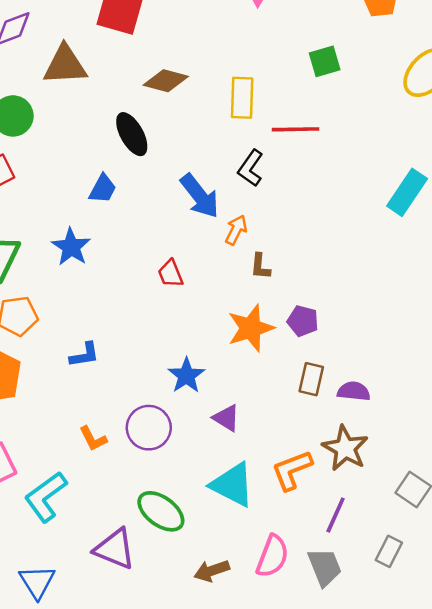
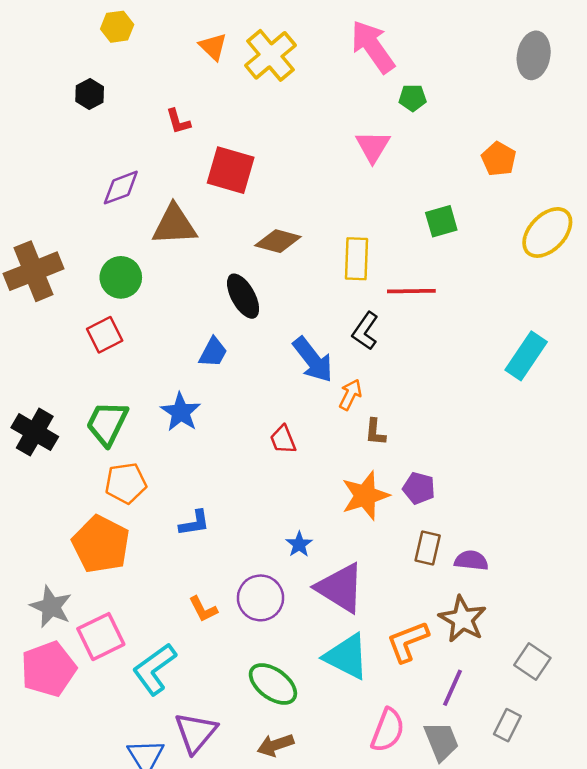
blue star: (186, 375) -> (299, 544), size x0.7
purple triangle: (226, 418) -> (340, 588), size x1.8
purple triangle: (115, 549) -> (196, 733), moved, turned 48
brown arrow: (212, 571) -> (275, 745), moved

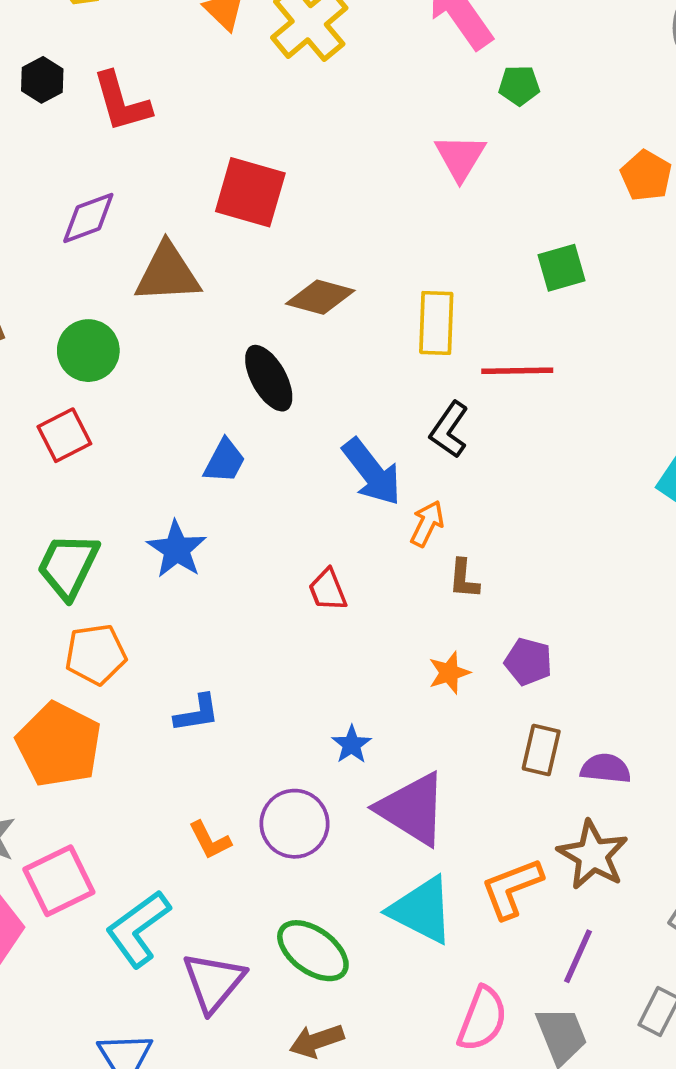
red L-shape: (178, 121) -> (121, 102), moved, size x1.6
orange star: (365, 496) -> (449, 673), size x0.6
purple triangle: (196, 733) -> (214, 982), moved

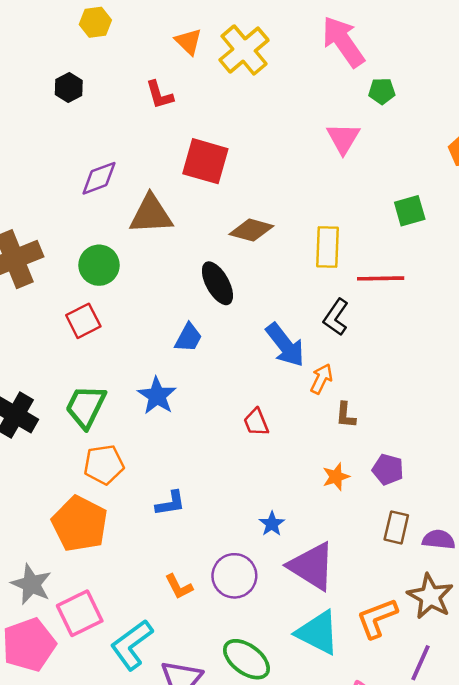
red L-shape: (121, 102) -> (159, 95), moved, size x0.7

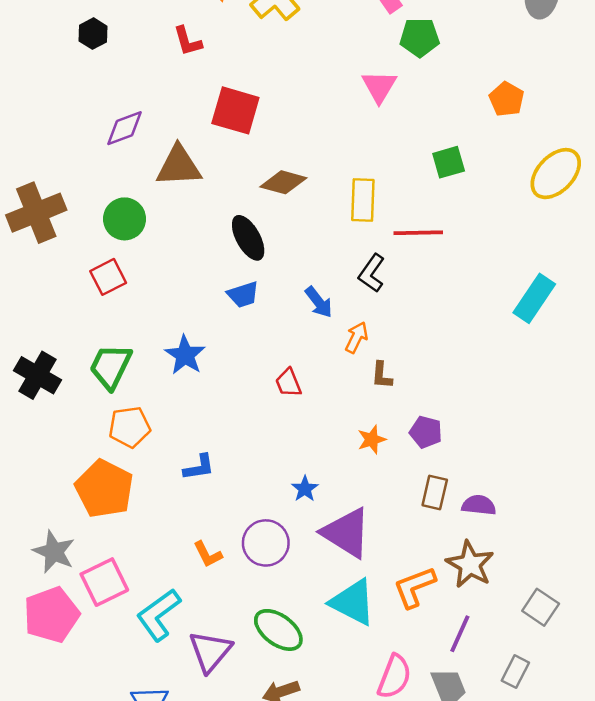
green pentagon: (382, 91) -> (420, 37), size x1.4
blue trapezoid: (188, 338) -> (243, 295), moved, turned 44
blue arrow: (285, 345) -> (319, 302), size x0.7

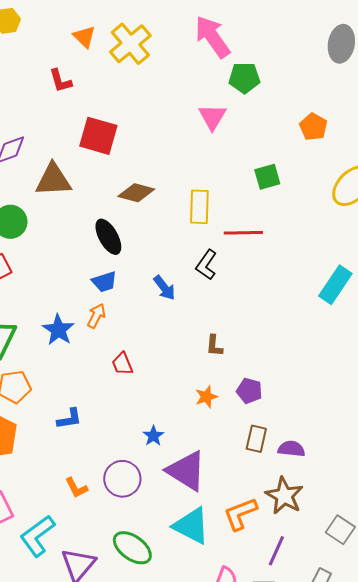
orange arrow: (357, 337) -> (96, 316), moved
red trapezoid: (288, 383) -> (122, 364), moved

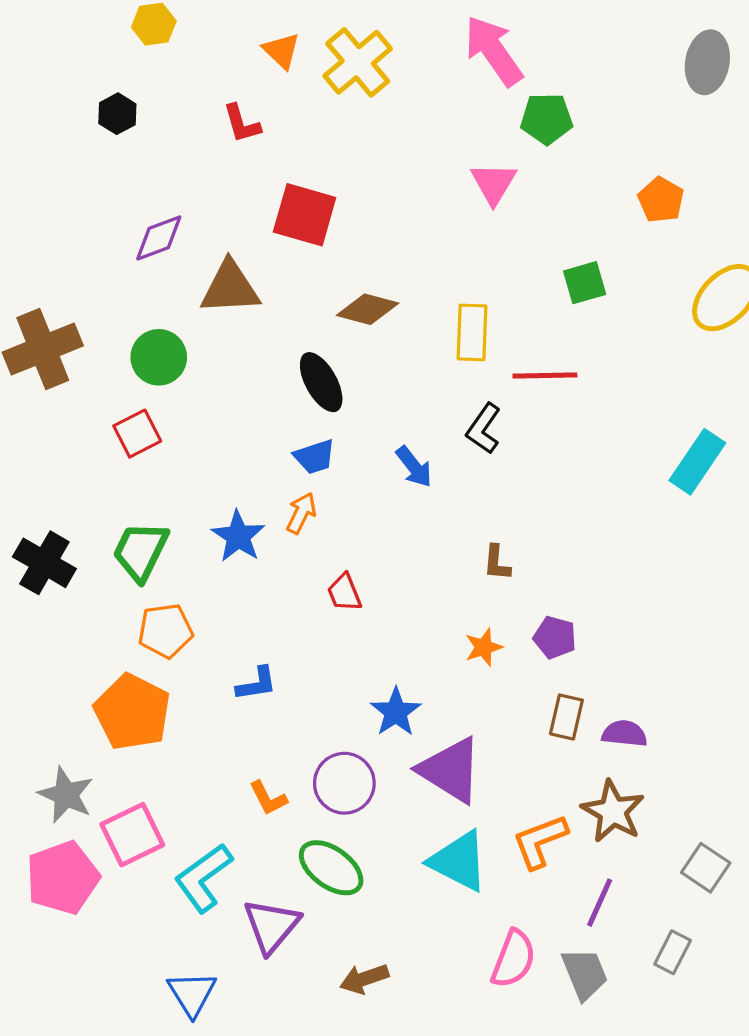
blue star: (153, 436) -> (396, 712), size x1.4
green ellipse: (132, 548) -> (331, 868), moved

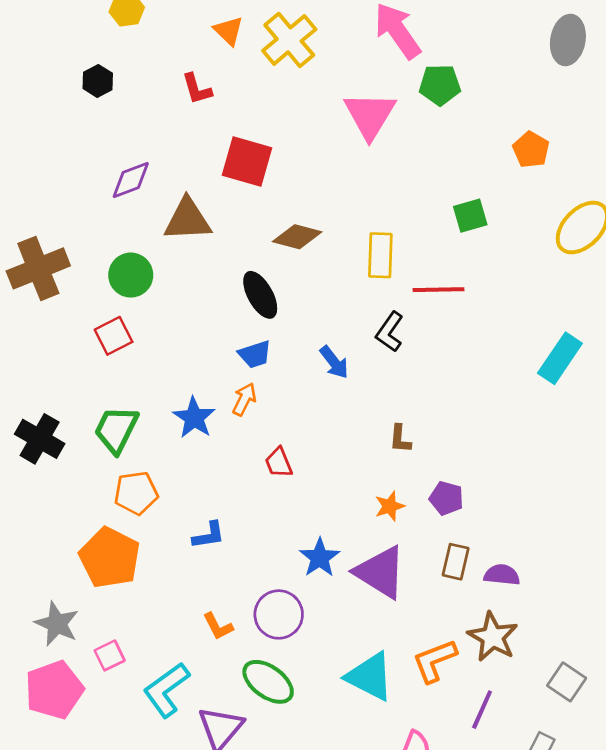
pink triangle: (494, 183) -> (370, 115), moved, size x1.4
purple triangle: (450, 770) -> (380, 572), moved
pink square: (132, 835) -> (110, 655), size x0.6

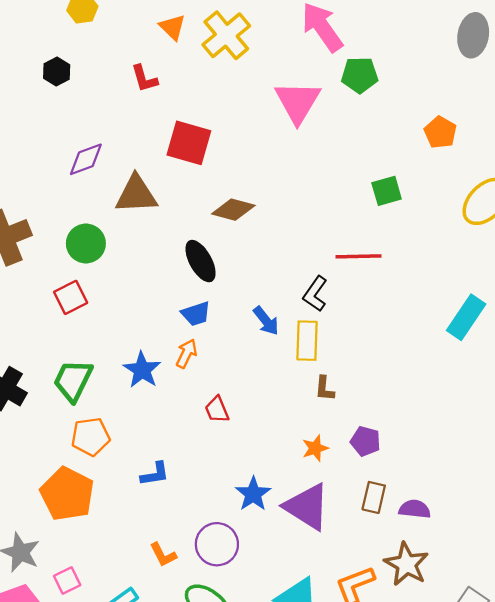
yellow rectangle: (380, 255) -> (307, 341), moved

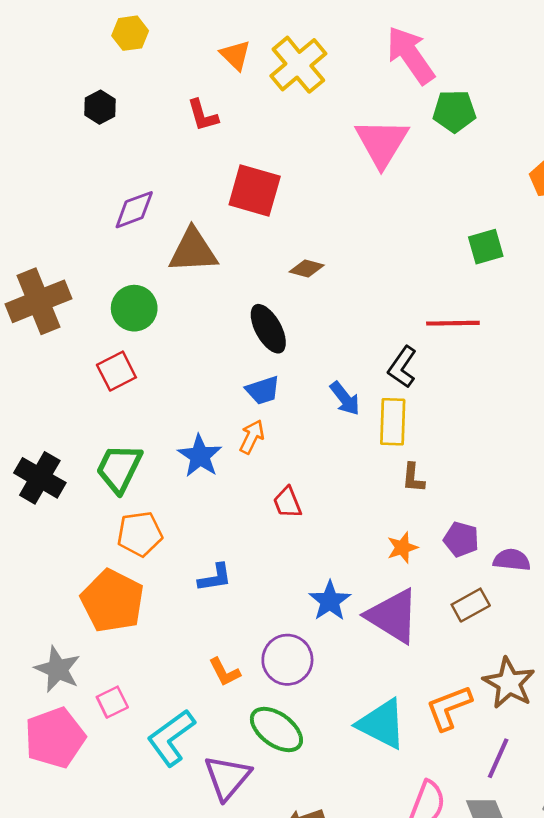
brown diamond: (233, 210) -> (307, 269), size x0.7
brown rectangle: (374, 497) -> (471, 605), turned 48
purple semicircle: (415, 509) -> (512, 560), moved

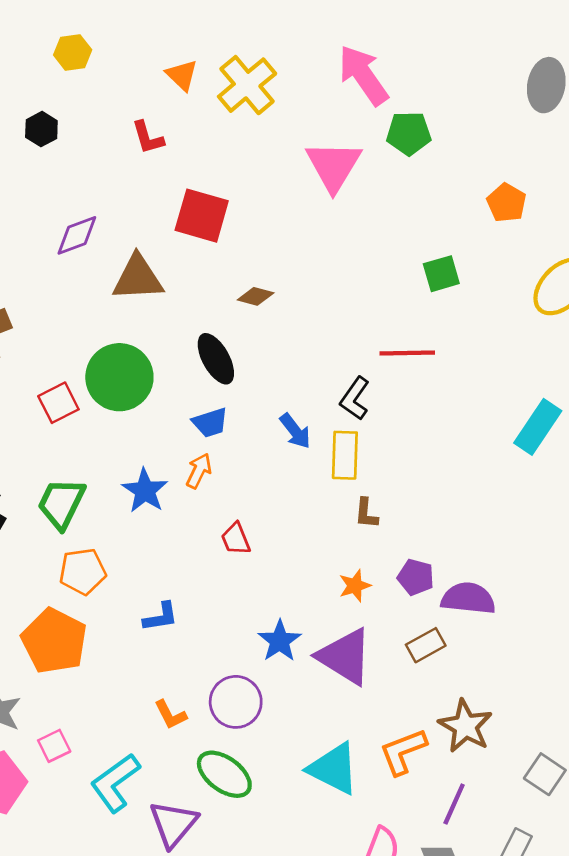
green circle: (134, 308) -> (119, 377), moved, size x1.4
purple semicircle: (512, 560) -> (468, 598), size x1.4

